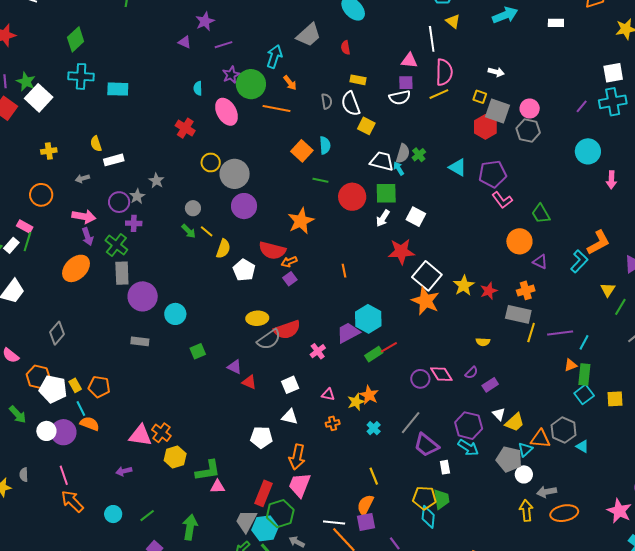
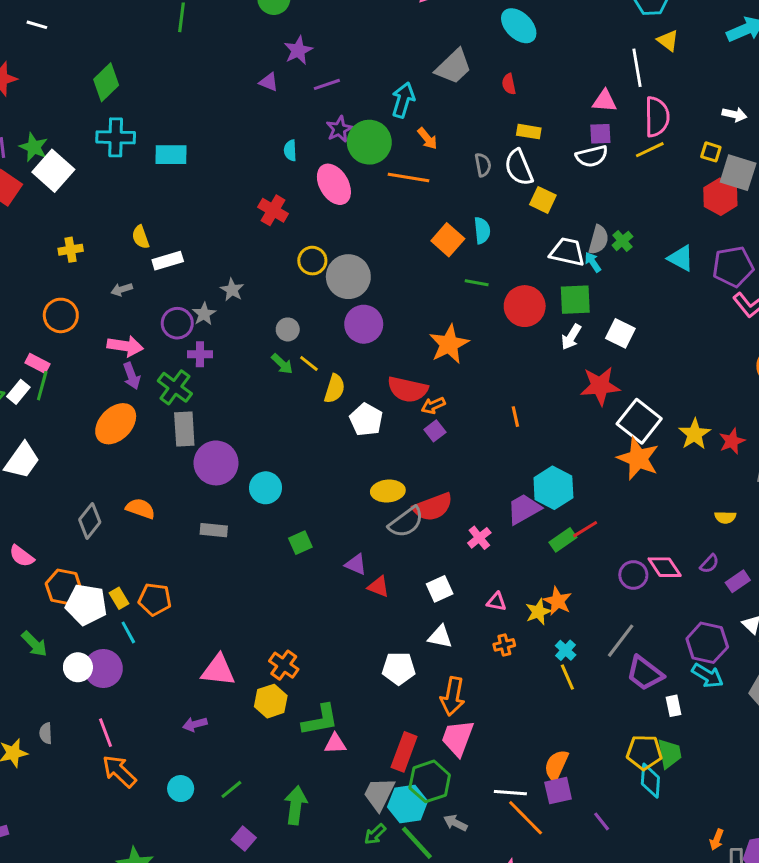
orange semicircle: (90, 424) -> (140, 509), moved
orange cross: (161, 433) -> (284, 665), moved
yellow line: (374, 476) -> (567, 677), moved

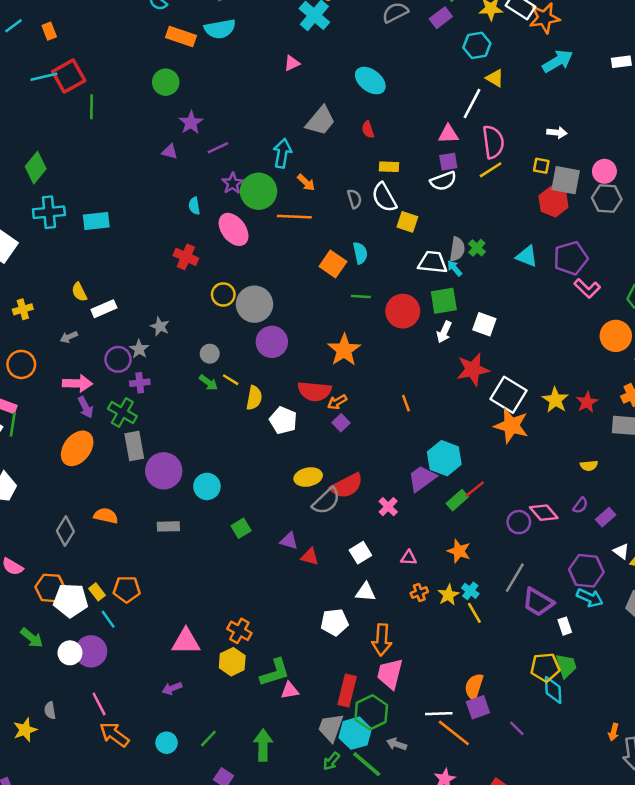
white line: (637, 68) -> (472, 104), turned 44
yellow star: (538, 612) -> (448, 595), moved

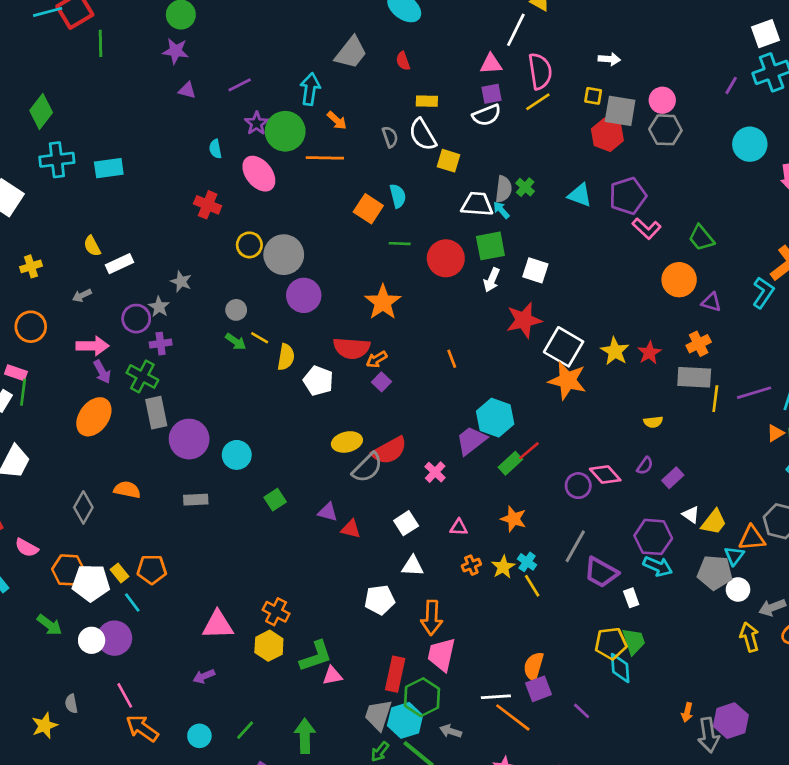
purple star: (191, 123) -> (176, 51), moved, turned -30

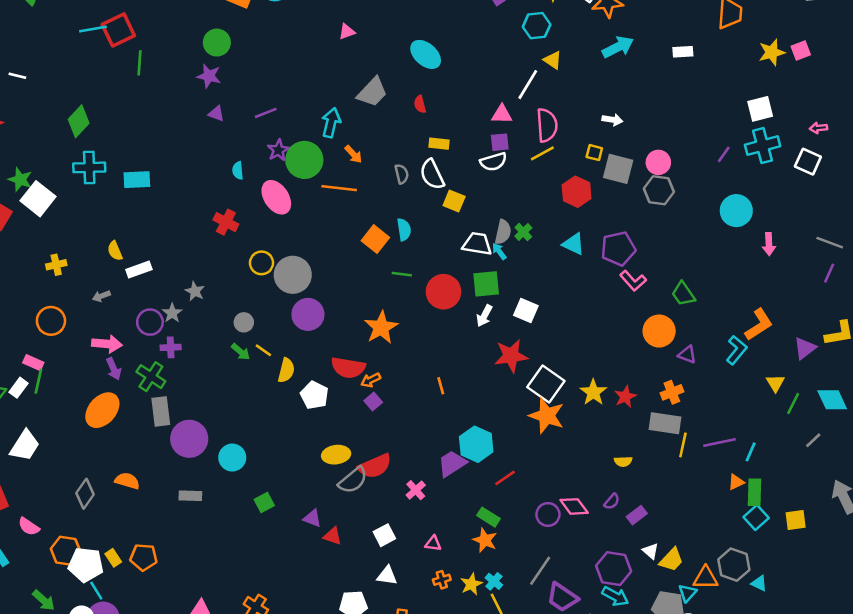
red hexagon: (607, 135) -> (577, 192), moved
green rectangle: (510, 463) -> (488, 517), moved, turned 70
cyan line: (132, 603) -> (96, 591), moved

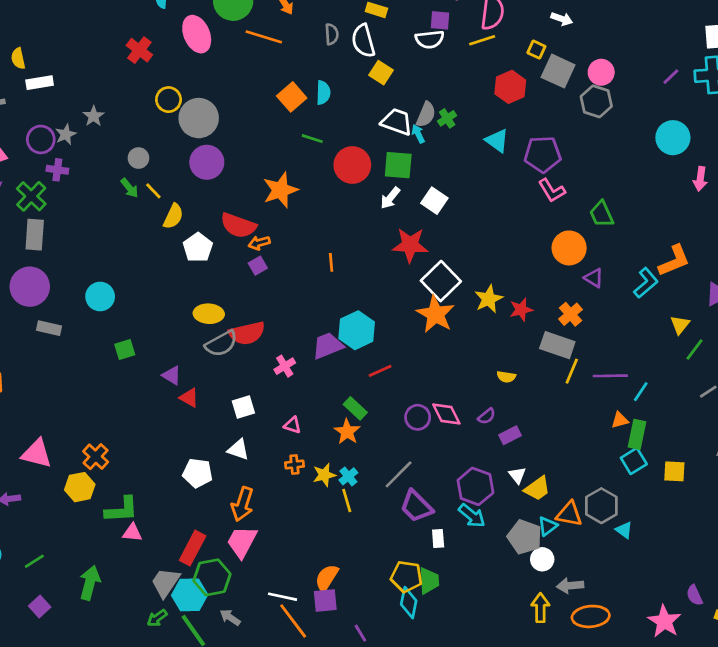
orange cross: (672, 392) -> (571, 314), turned -30
purple circle: (189, 439) -> (30, 287), moved

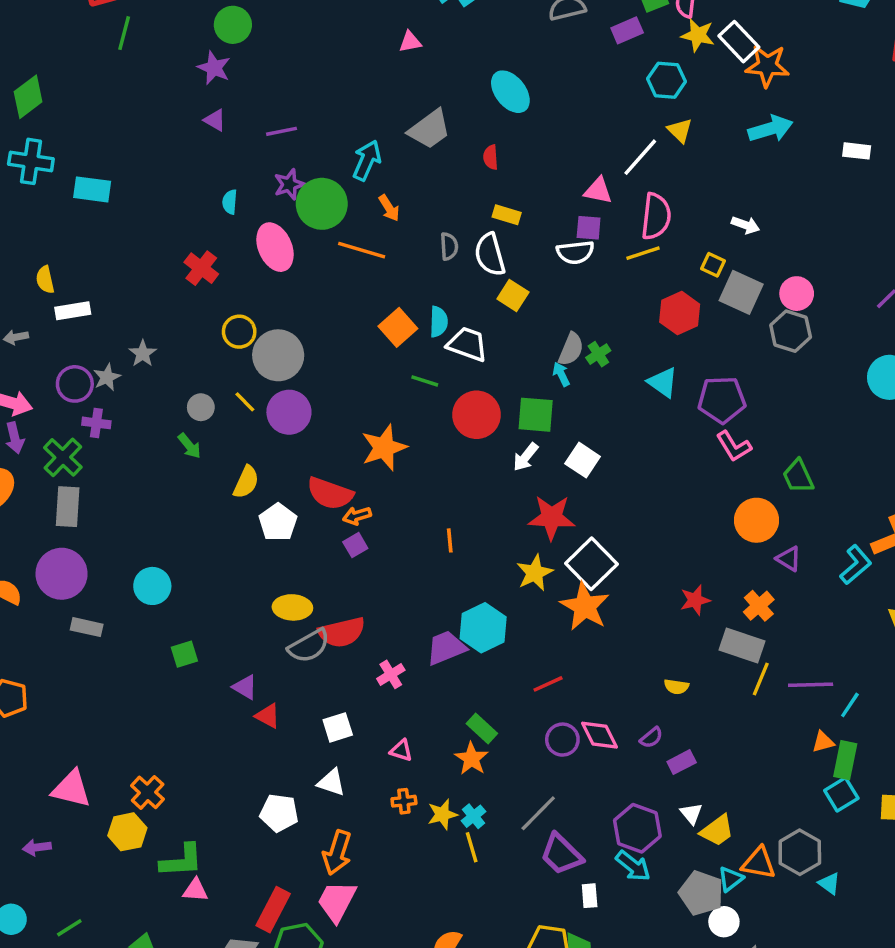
white trapezoid: (397, 122) -> (467, 344), moved
yellow line: (153, 191) -> (245, 402), moved
yellow star: (489, 299) -> (535, 573), moved
red line: (380, 371) -> (548, 684), moved

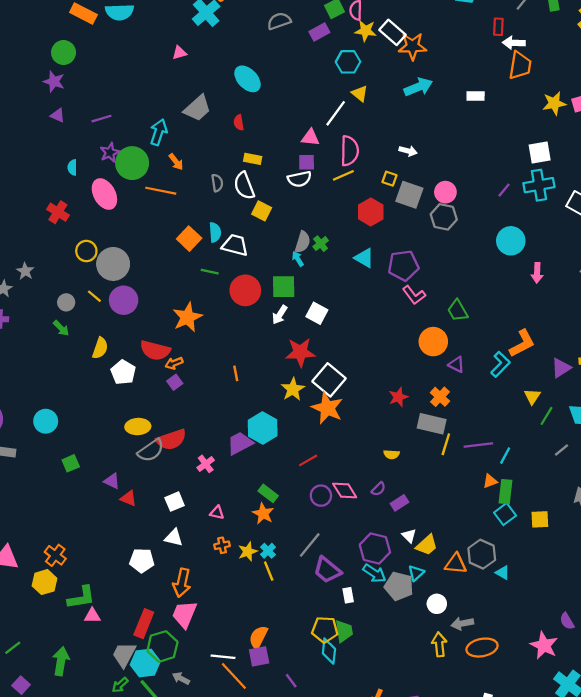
cyan triangle: (731, 879) -> (416, 573), moved
gray pentagon: (701, 893) -> (399, 586), moved

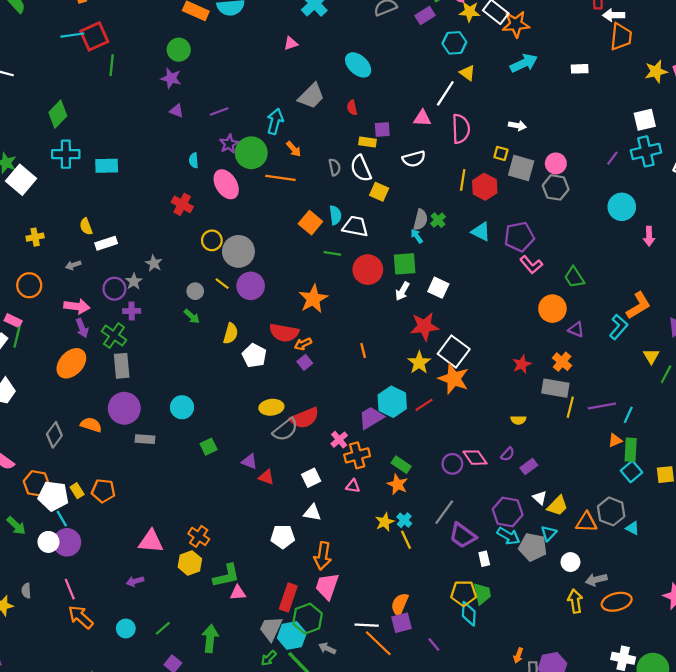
purple square: (307, 162) -> (382, 129), moved
yellow line: (343, 175) -> (463, 180), moved, turned -54
red line: (308, 460) -> (424, 405), moved
orange cross: (222, 545) -> (357, 455), moved, size x1.6

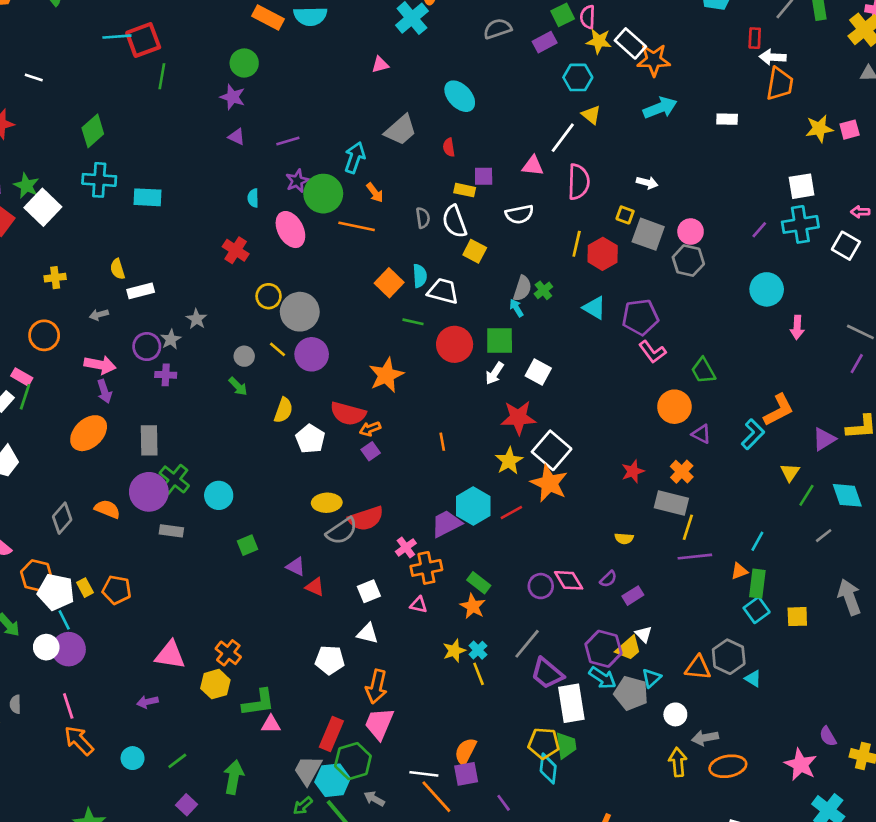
green cross: (114, 336) -> (174, 479), moved
purple line: (602, 406) -> (695, 557), moved
yellow trapezoid: (557, 506) -> (629, 648), moved
white rectangle: (484, 559) -> (571, 703), size x2.0

